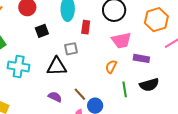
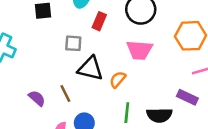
purple rectangle: (141, 58) -> (187, 97), moved
black triangle: (57, 66) -> (90, 69), moved
brown line: (80, 94) -> (65, 93), moved

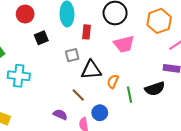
orange semicircle: (118, 79) -> (113, 81), moved
purple semicircle: (37, 98) -> (60, 115), moved

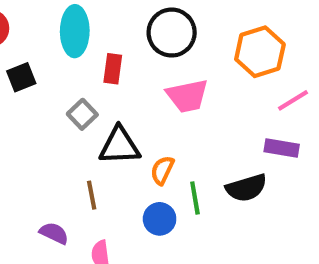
gray square: (72, 55) -> (82, 114), turned -32
brown line: (78, 95) -> (92, 195), turned 32
blue circle: (100, 113) -> (160, 219), moved

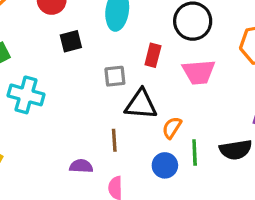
red rectangle: (113, 69) -> (153, 55), moved
gray square: (82, 114) -> (115, 76), turned 30
purple semicircle: (54, 233) -> (81, 166), turned -30

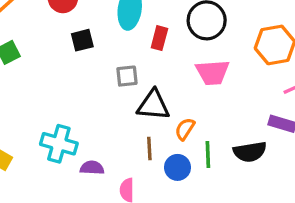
red rectangle: (153, 55) -> (159, 38), moved
cyan cross: (26, 95) -> (59, 144), moved
brown line: (114, 140) -> (149, 149), moved

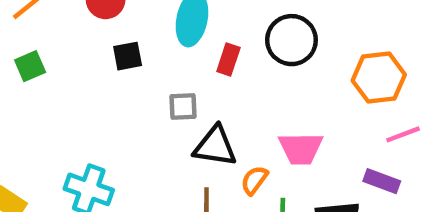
pink trapezoid: (213, 72) -> (301, 149), moved

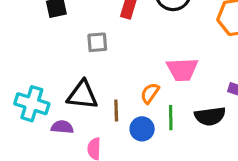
black triangle: (215, 146) -> (82, 95), moved

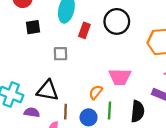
brown line: (116, 111) -> (66, 112), moved
black semicircle: (210, 116) -> (138, 111), turned -80

